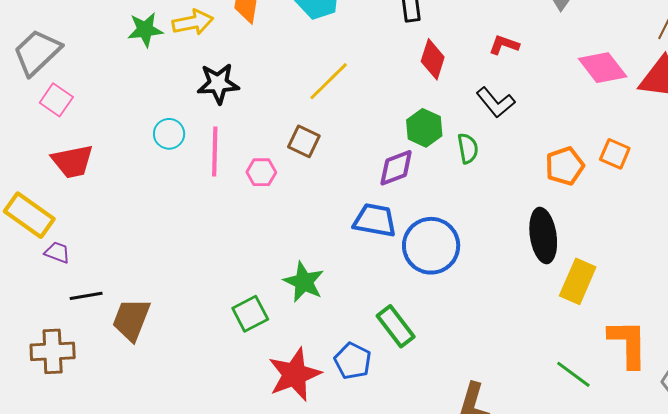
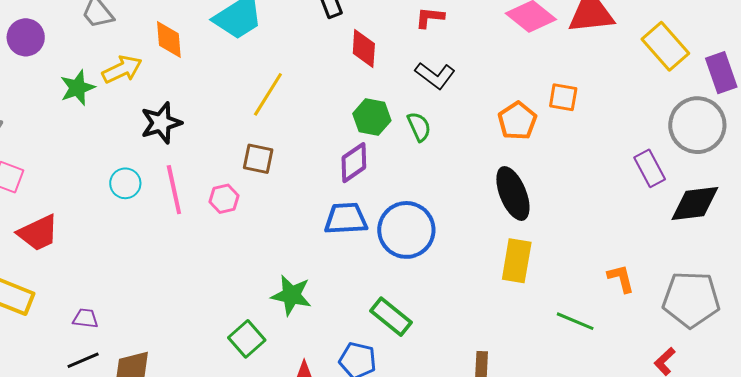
purple trapezoid: (57, 252) -> (85, 318), moved
yellow rectangle: (578, 281) -> (517, 261), moved
orange L-shape: (628, 343) -> (621, 278), size x0.6

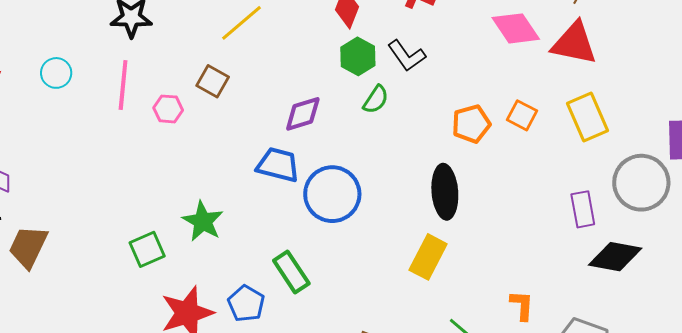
yellow rectangle: (665, 46) -> (587, 117), moved
green hexagon: (372, 117) -> (358, 56), moved
green semicircle: (419, 127) -> (376, 100), turned 40
cyan circle: (125, 183) -> (56, 73), moved

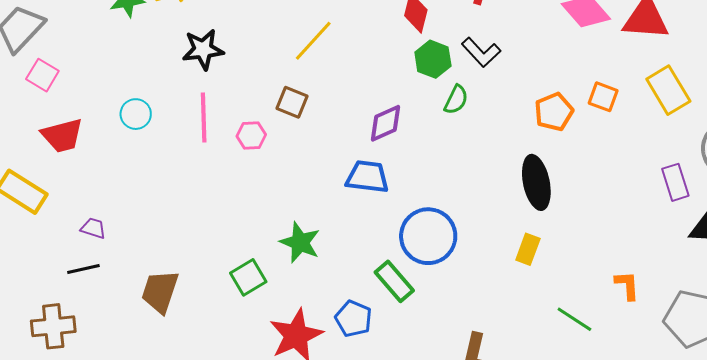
blue circle: (332, 194) -> (428, 236), moved
brown trapezoid: (28, 247) -> (160, 292), moved
yellow rectangle: (428, 257) -> (528, 249), size x0.7

